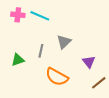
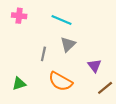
cyan line: (40, 16) -> (62, 20), moved
green triangle: (18, 60) -> (19, 84), moved

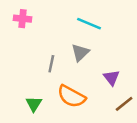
cyan line: (62, 20) -> (89, 24), moved
green triangle: (19, 84) -> (34, 104), moved, turned -40

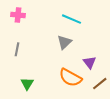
gray line: (51, 64) -> (17, 49), moved
orange semicircle: (71, 96) -> (70, 78), moved

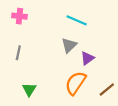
purple triangle: (90, 62) -> (87, 58), moved, turned 32
orange semicircle: (70, 78) -> (76, 83), turned 95

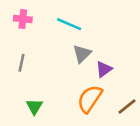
cyan line: (77, 20) -> (69, 24), moved

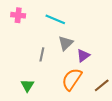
gray line: (22, 63) -> (42, 54), moved

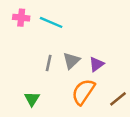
cyan line: (55, 19) -> (51, 22), moved
gray triangle: (66, 43) -> (71, 61), moved

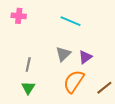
cyan line: (51, 22) -> (71, 21), moved
gray line: (49, 63) -> (28, 64), moved

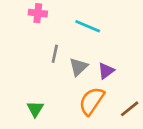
pink cross: (19, 16) -> (38, 13), moved
gray line: (28, 64) -> (55, 54), moved

